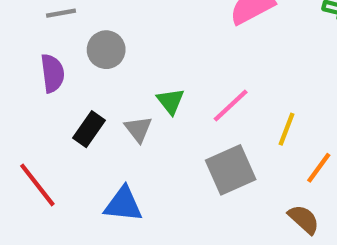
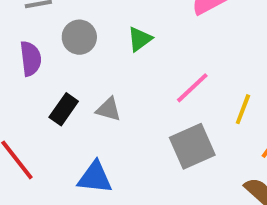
green triangle: (171, 101) -> (140, 39), moved, turned 32
gray triangle: (138, 129) -> (109, 109), turned -36

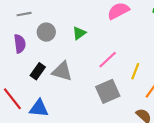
gray triangle: (109, 109) -> (62, 71), size x1.5
blue triangle: (95, 177) -> (39, 108), moved

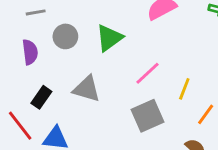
green triangle: (79, 33) -> (109, 38), size x1.5
black rectangle: (38, 71) -> (41, 97), moved

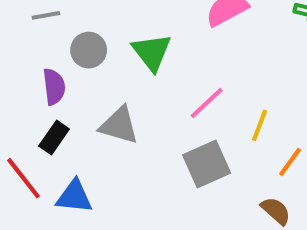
green triangle: (109, 38) -> (152, 52), turned -32
purple semicircle: (30, 52) -> (54, 87), moved

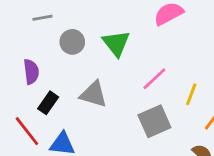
purple semicircle: (54, 87) -> (31, 72), moved

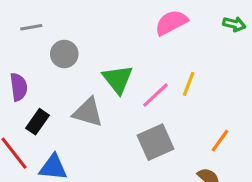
green triangle: (116, 43) -> (118, 79), moved
yellow line: (191, 94) -> (189, 84), moved

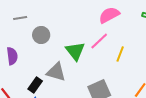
pink line: (156, 95) -> (99, 41), moved
black rectangle: (37, 122) -> (35, 85), moved

